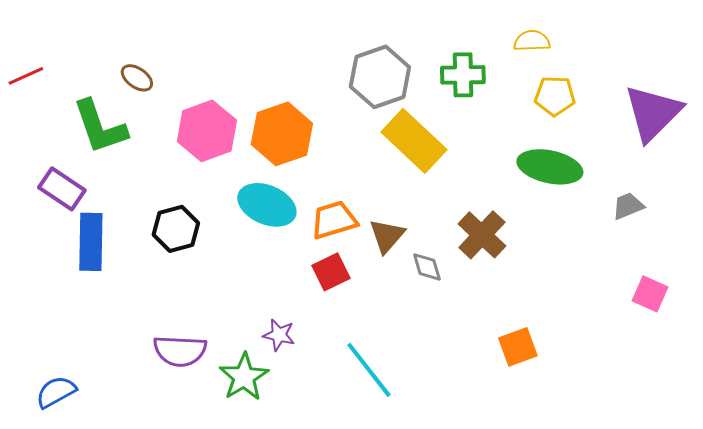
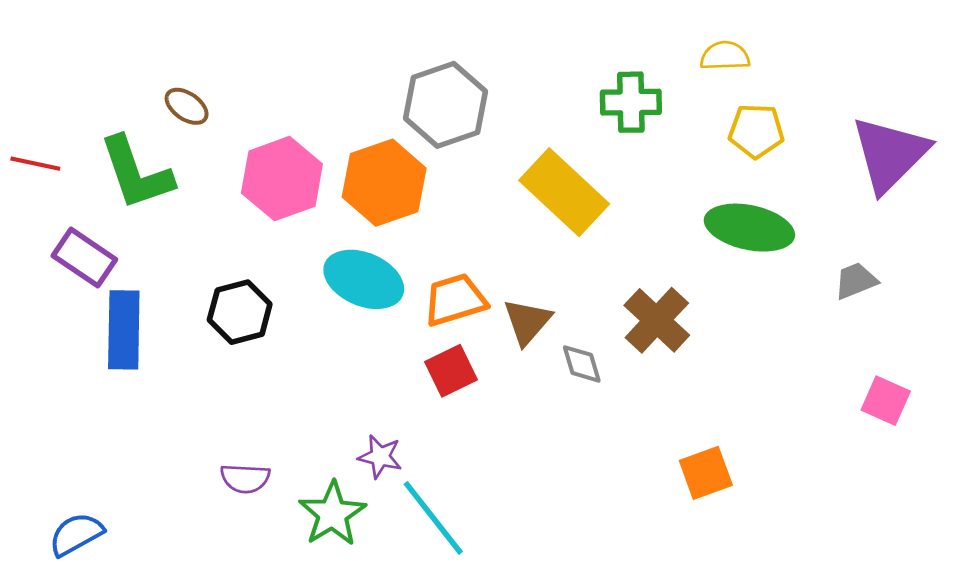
red line: (26, 76) -> (35, 164), moved, turned 36
gray hexagon: (380, 77) -> (446, 105), moved
purple semicircle: (180, 351) -> (245, 478), size x0.7
cyan line: (369, 370) -> (433, 518), moved

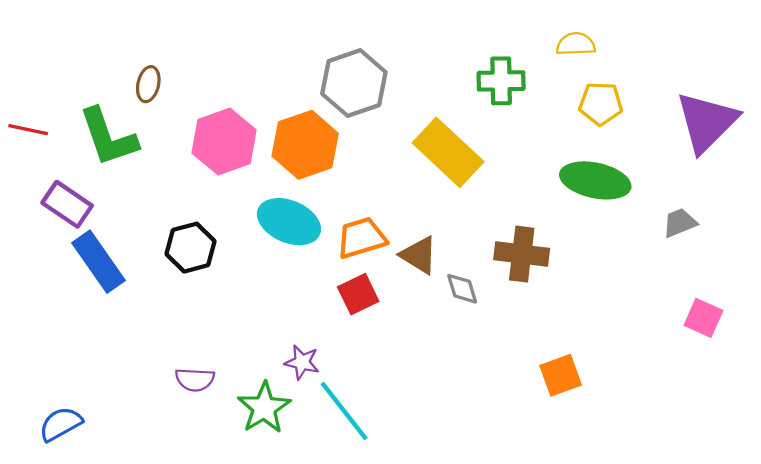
brown ellipse: (187, 106) -> (148, 84), turned 68
brown cross: (657, 320) -> (522, 254), turned -36
brown triangle: (527, 322) -> (419, 255), turned -39
blue rectangle: (124, 330) -> (98, 262), turned -36

